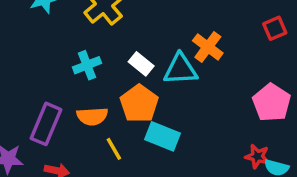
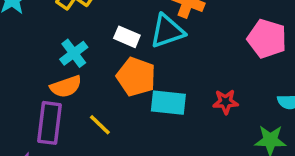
orange semicircle: (92, 116) -> (66, 87), moved
yellow line: (114, 149) -> (100, 125), moved
red star: (257, 156) -> (226, 102), moved

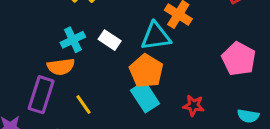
white rectangle: (127, 37) -> (110, 40), moved
orange pentagon: (136, 77) -> (146, 71), moved
cyan rectangle: (168, 103) -> (145, 97), turned 40

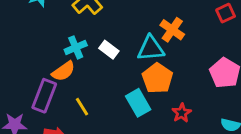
orange semicircle: (61, 67) -> (63, 71), turned -30
orange pentagon: (146, 71) -> (157, 78), moved
red star: (194, 106) -> (182, 113), turned 30

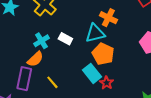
red star: (182, 113) -> (107, 83), moved

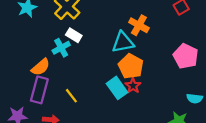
white rectangle: (65, 39) -> (74, 35), moved
orange semicircle: (35, 59) -> (41, 67), moved
red star: (107, 83) -> (133, 86), moved

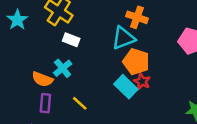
cyan cross: (61, 48) -> (63, 68), moved
orange semicircle: (41, 67) -> (42, 79), turned 72
purple rectangle: (39, 90) -> (45, 103), size x0.7

